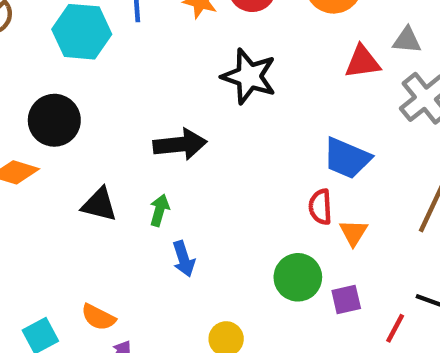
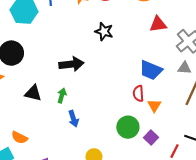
gray triangle: (407, 40) -> (184, 68), moved
black star: (249, 76) -> (104, 31), size x0.7
purple square: (346, 299) -> (151, 137), turned -32
orange semicircle: (98, 317) -> (19, 138), moved

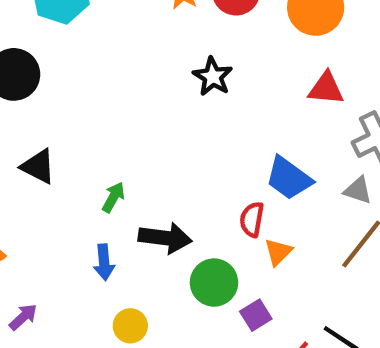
black arrow: (71, 64) -> (165, 238), moved
green arrow: (62, 96) -> (113, 197), moved
blue arrow: (73, 119) -> (104, 262), moved

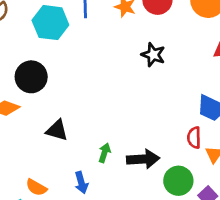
green arrow: (113, 197) -> (104, 153), moved
blue arrow: (104, 262) -> (81, 183), moved

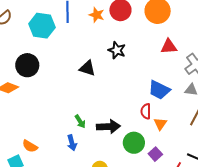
black triangle: (57, 130) -> (87, 68), moved
green arrow: (104, 153) -> (80, 121), turned 128
blue arrow: (81, 183) -> (72, 143), moved

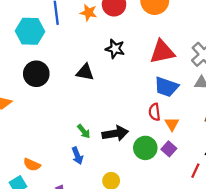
red triangle: (169, 47) -> (162, 52), moved, size x1.4
black circle: (27, 65) -> (36, 74), moved
purple square: (155, 154) -> (169, 149), moved

